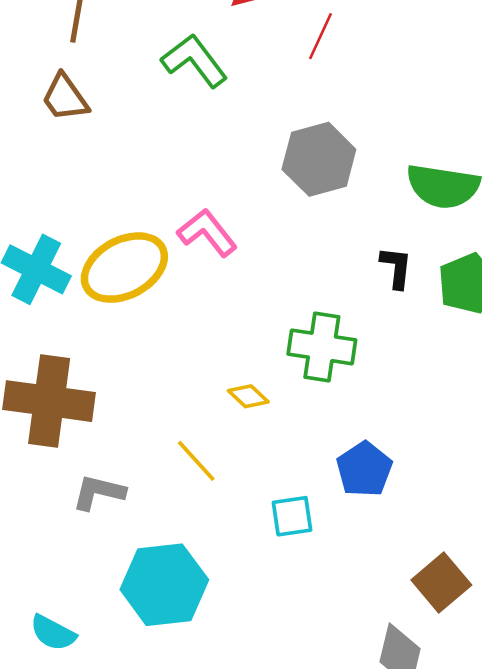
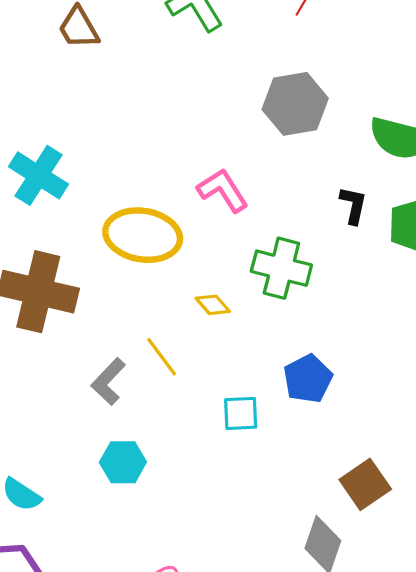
pink L-shape: (207, 233) -> (223, 190), moved
yellow ellipse: (124, 268) -> (143, 235), moved, turned 32
gray L-shape: (99, 492) -> (108, 381), moved, turned -66
cyan hexagon: (164, 585) -> (123, 462), size x0.6

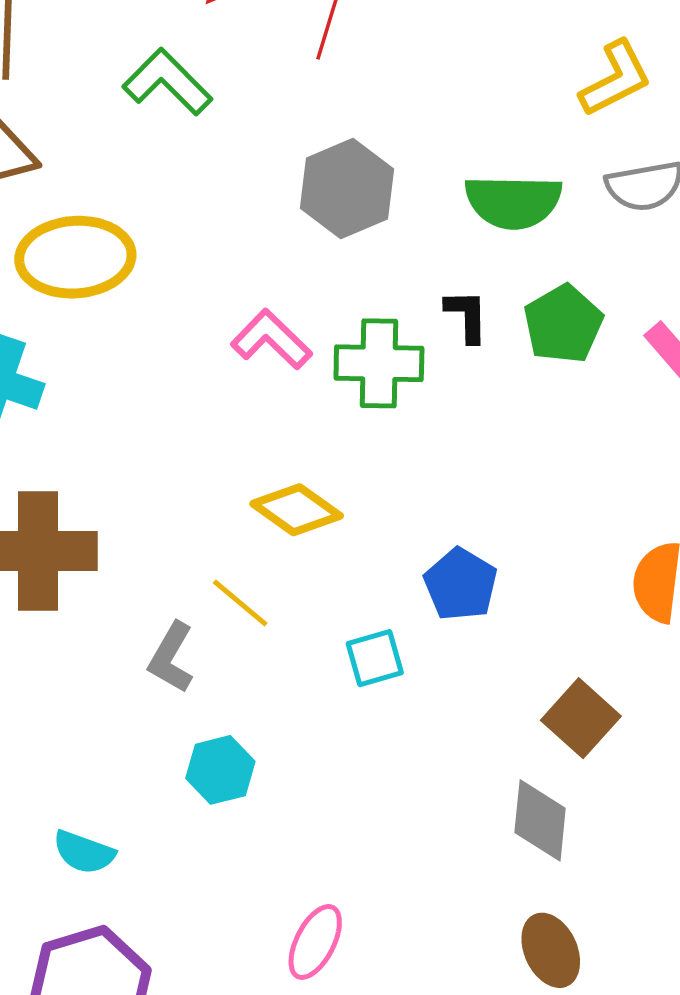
yellow ellipse: (143, 235) -> (75, 257), moved
green cross: (281, 268) -> (379, 363), moved
yellow diamond: (213, 305) -> (297, 510), size x1.6

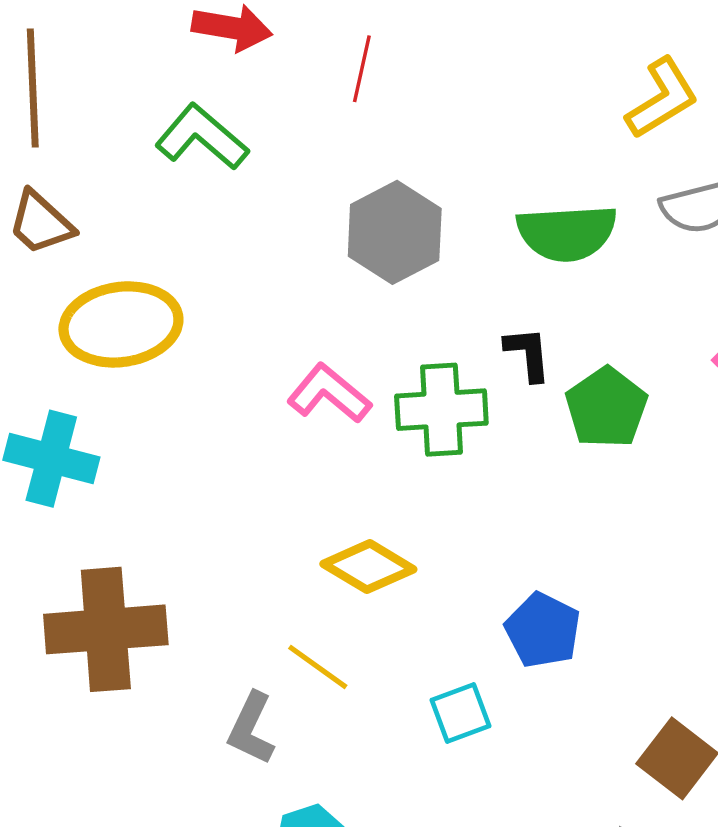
green pentagon: (563, 324) -> (606, 408), moved

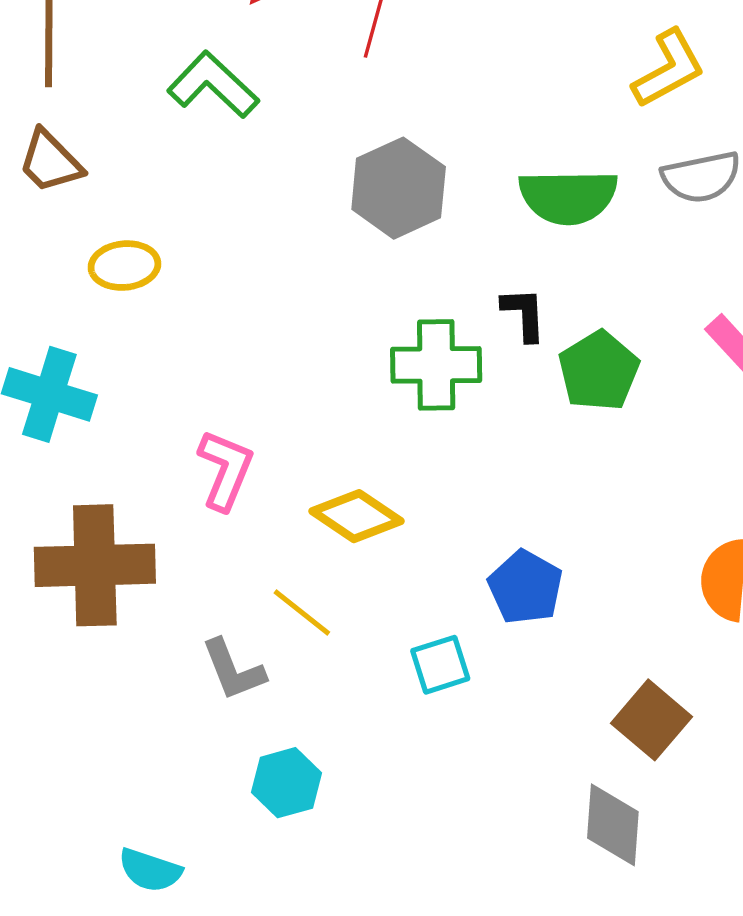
yellow ellipse: (121, 324) -> (124, 266), size x0.6
pink L-shape: (329, 394) -> (225, 470), moved, turned 70
gray L-shape: (251, 728) -> (233, 670), turned -50

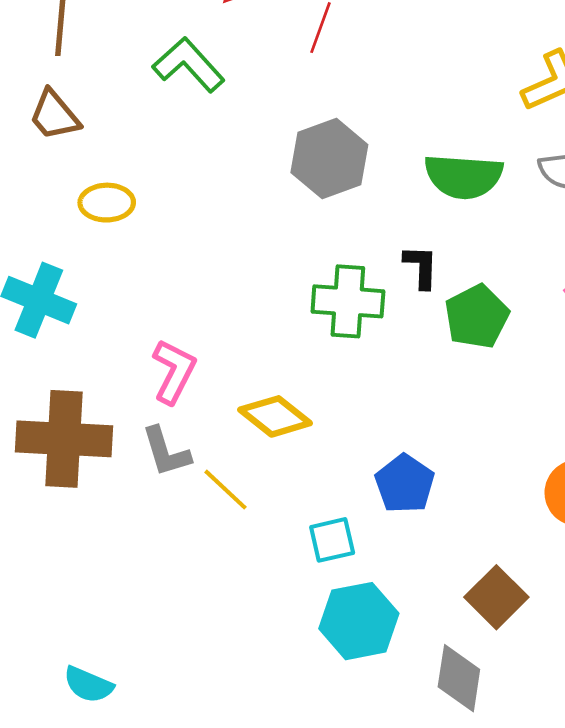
gray L-shape: (233, 670) -> (166, 452), moved
cyan hexagon: (287, 783) -> (359, 621), moved, size x1.4

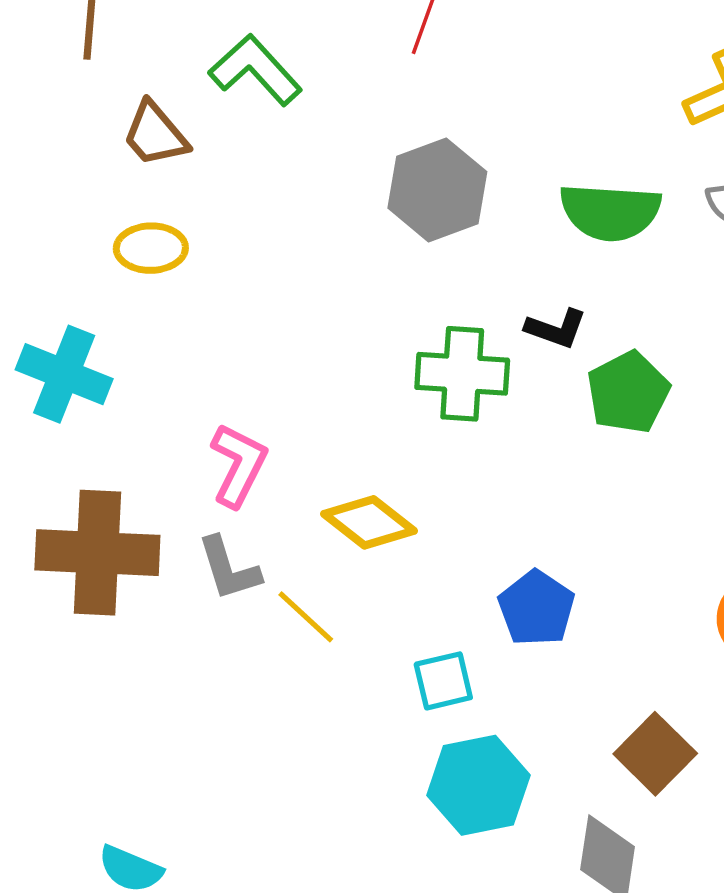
brown trapezoid: (54, 115) -> (155, 134), moved
black L-shape: (421, 267) -> (556, 329), turned 108

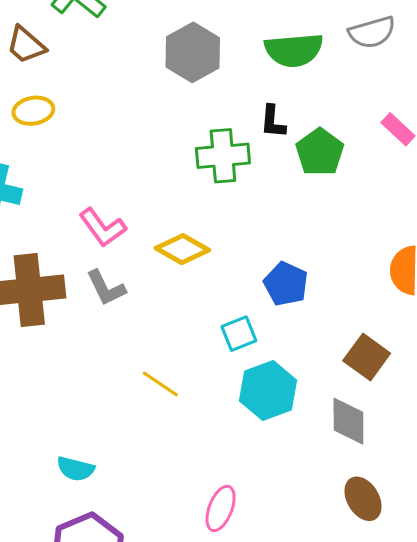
black L-shape: (556, 329) -> (273, 122), turned 84
pink L-shape: (239, 465) -> (102, 228), turned 126
yellow line: (306, 617) -> (160, 384), moved

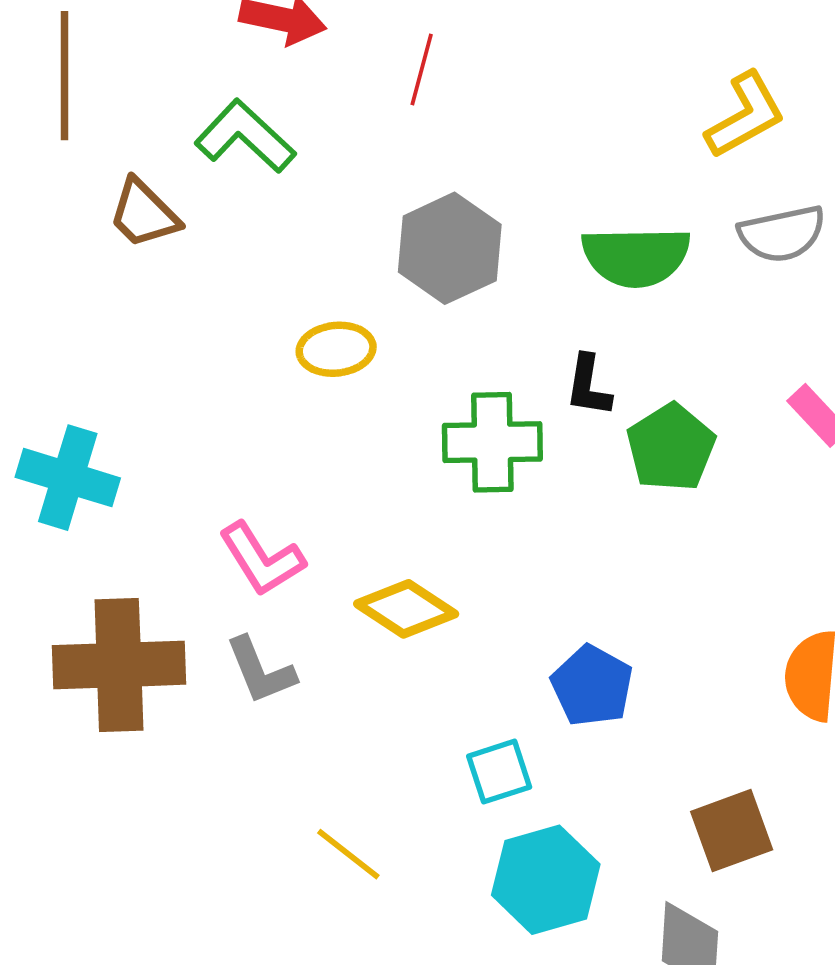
yellow ellipse: (33, 111) -> (336, 349), moved
brown square: (367, 357) -> (732, 831), turned 30

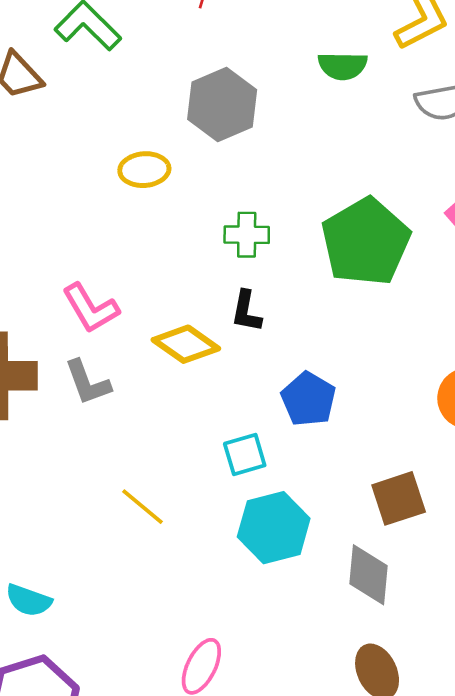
green semicircle: (636, 257) -> (343, 66), moved, size x0.7
black L-shape: (588, 386) -> (246, 311), moved
green cross: (492, 442) -> (247, 235), size x0.7
green pentagon: (671, 448) -> (366, 242), size x1.5

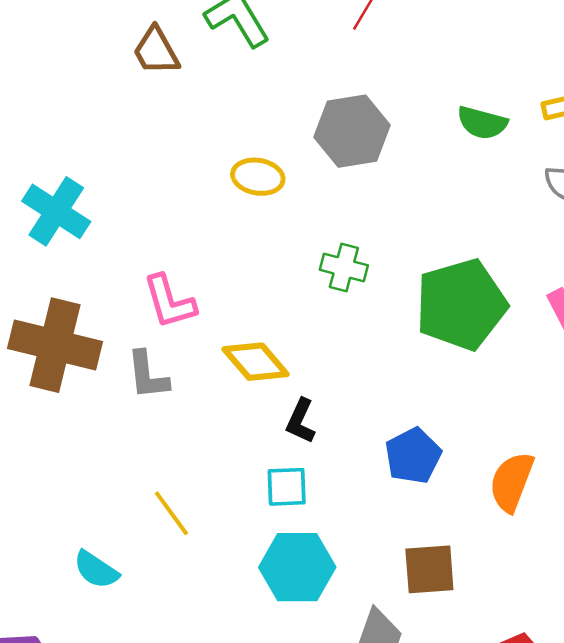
black L-shape: (246, 311) -> (301, 421), moved
blue pentagon: (308, 399) -> (413, 456), moved
cyan semicircle: (29, 600) -> (96, 570), moved

